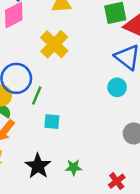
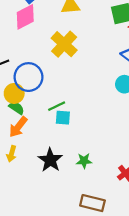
green line: (37, 96) -> (57, 106), moved, turned 42

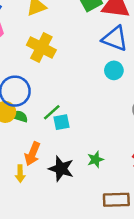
green semicircle: (17, 108) -> (19, 116), moved
orange arrow: (18, 127) -> (32, 154), moved

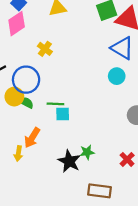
yellow cross: (41, 48) -> (45, 49), moved, size x0.6
green line: (52, 112) -> (55, 104), turned 35
black star: (61, 169) -> (69, 161), moved

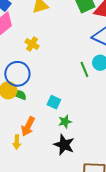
green line: (55, 104) -> (84, 69), moved, turned 70
cyan square: (63, 114) -> (54, 102), turned 32
green star: (87, 152) -> (65, 122), moved

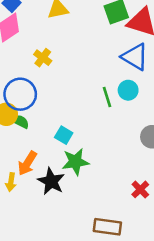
green star: (65, 122) -> (75, 162), size x1.5
black star: (64, 145) -> (51, 181), moved

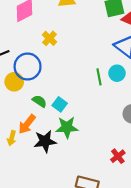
green semicircle: (20, 121) -> (39, 101), moved
black star: (51, 181) -> (45, 141), turned 30

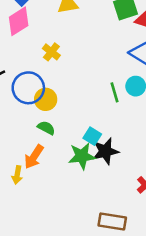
yellow circle: (14, 82) -> (46, 99), moved
cyan square: (60, 104) -> (92, 136), moved
black star: (45, 141) -> (105, 151), moved

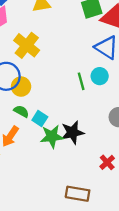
yellow cross: (51, 52) -> (27, 45), size x1.6
cyan square: (92, 136) -> (40, 119), moved

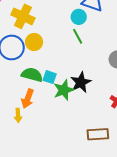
cyan circle: (100, 76) -> (79, 17), moved
yellow circle: (21, 87) -> (34, 42), moved
green semicircle: (21, 111) -> (32, 75), size x1.5

